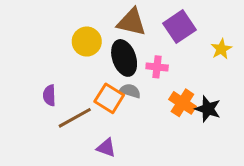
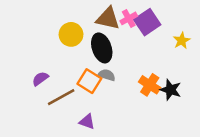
pink cross: (157, 67) -> (129, 18), moved, turned -35
purple semicircle: (49, 95) -> (40, 79), turned 56

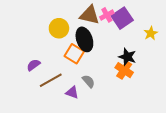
gray semicircle: (107, 75) -> (89, 81), moved, turned 32
orange square: (89, 81) -> (74, 54), moved
black star: (171, 90) -> (127, 57), moved
purple triangle: (87, 122) -> (72, 92), moved

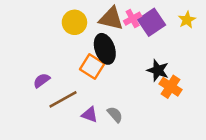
yellow circle: (59, 28) -> (74, 22), moved
yellow star: (151, 33) -> (187, 20), moved
orange cross: (124, 70) -> (170, 87), moved
gray semicircle: (89, 81) -> (115, 115), moved

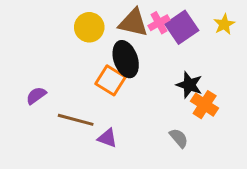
purple semicircle: (42, 80) -> (36, 96), moved
brown line: (63, 99) -> (76, 120), turned 44
gray semicircle: (115, 115) -> (179, 138), moved

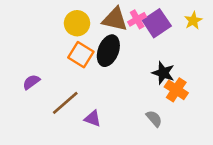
black ellipse: (126, 59) -> (108, 51), turned 40
orange square: (110, 80) -> (81, 55), moved
brown line: (76, 120) -> (65, 103), turned -56

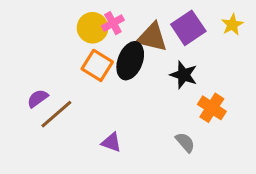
brown triangle: (115, 19) -> (152, 37), moved
pink cross: (137, 19) -> (113, 23), moved
black star: (163, 73) -> (184, 75), moved
brown line: (65, 103) -> (56, 114), moved

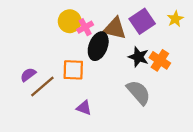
pink cross: (113, 23) -> (85, 27), moved
orange square: (97, 65) -> (73, 70), moved, turned -30
orange cross: (212, 108) -> (160, 60), moved
gray semicircle: (185, 142) -> (139, 92), moved, size x1.6

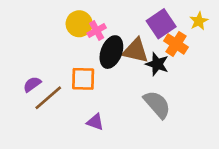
brown triangle: (115, 28) -> (136, 51), moved
orange cross: (160, 60) -> (176, 44), moved

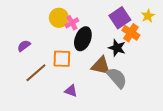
brown triangle: (136, 51) -> (101, 66), moved
purple semicircle: (32, 84) -> (24, 46), moved

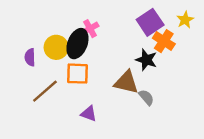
yellow circle: (59, 18) -> (56, 47), moved
black ellipse: (83, 39) -> (77, 44), moved
purple semicircle: (24, 46) -> (30, 57), turned -56
gray semicircle: (117, 78) -> (146, 97), size x0.6

